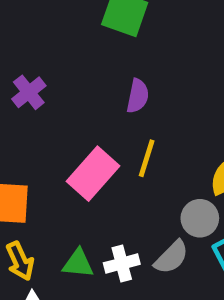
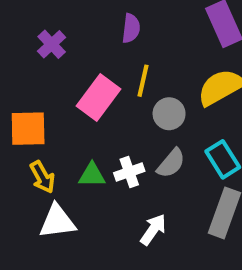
purple cross: (29, 92) -> (52, 44), moved
gray circle: (200, 218) -> (169, 114), moved

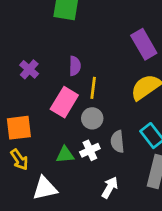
purple semicircle: (131, 28) -> (75, 66), moved
gray circle: (169, 114) -> (92, 118), moved
gray semicircle: (171, 163) -> (117, 142), turned 140
yellow arrow: (42, 177) -> (19, 160), moved

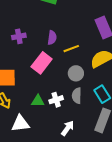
purple cross: (29, 69) -> (19, 36), turned 32
yellow line: (93, 88) -> (71, 49), moved, turned 56
gray circle: (92, 118) -> (76, 73), moved

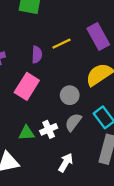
yellow line: (71, 49) -> (61, 44), moved
gray semicircle: (77, 96) -> (73, 122), turned 42

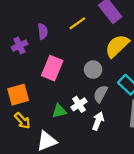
purple semicircle: (37, 55) -> (43, 31), moved
white arrow: (66, 163) -> (98, 121), moved

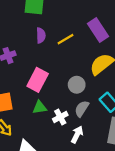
purple semicircle: (43, 31) -> (41, 35), moved
green triangle: (59, 111) -> (40, 107), moved

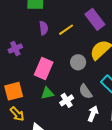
gray circle: (77, 85) -> (78, 62), moved
gray semicircle: (82, 109) -> (86, 91), turned -63
white arrow: (77, 135) -> (93, 114), moved

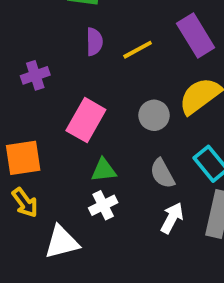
green triangle: (47, 93) -> (104, 170), moved
white cross: (67, 100) -> (103, 205), moved

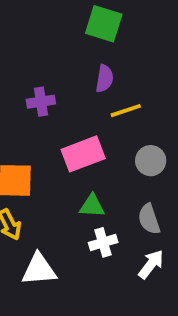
yellow line: (138, 50) -> (126, 111), moved
pink rectangle: (86, 120) -> (83, 154), turned 30
white cross: (103, 205) -> (103, 242), moved

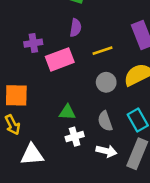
yellow line: (126, 111) -> (102, 51), moved
pink rectangle: (83, 154) -> (60, 59), moved
white arrow: (151, 264) -> (106, 151), turned 66

